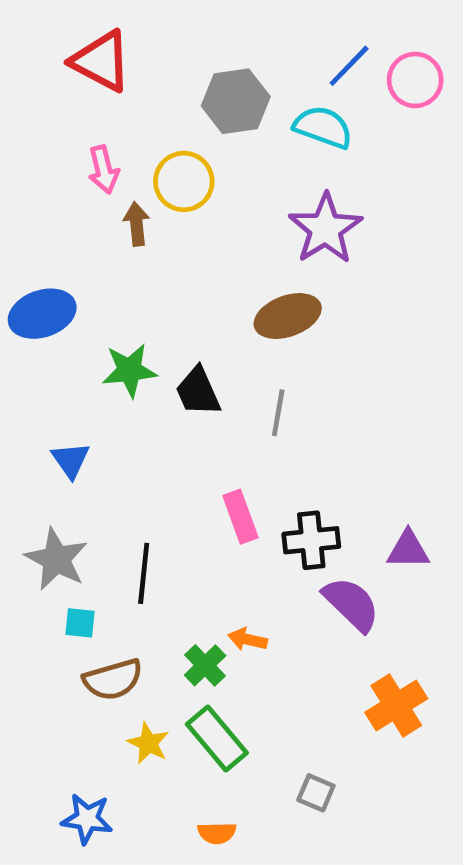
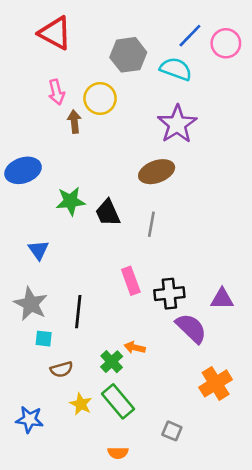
brown semicircle: (113, 680) -> (62, 369), size x0.7
blue star: (87, 819) -> (29, 419), moved

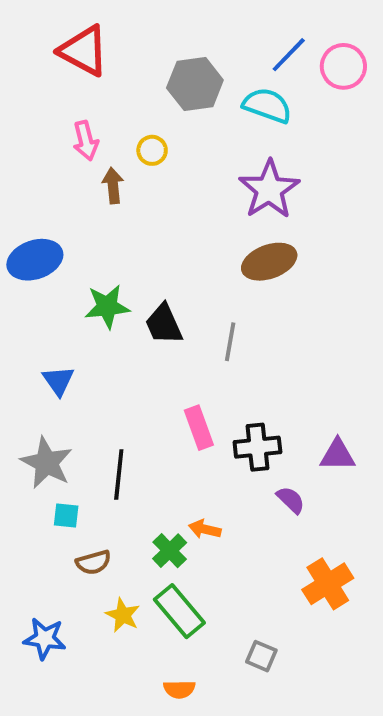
yellow circle: (100, 98) -> (152, 150), size x0.6
brown ellipse: (157, 172) -> (269, 262), moved
purple semicircle: (191, 328) -> (291, 500), size x0.6

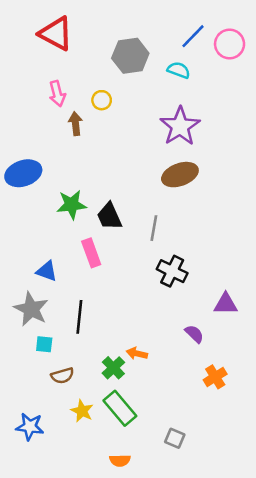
cyan semicircle: (267, 105) -> (179, 70), size x0.7
blue triangle: (58, 381) -> (47, 271), moved, turned -35
pink rectangle: (199, 428) -> (91, 253), moved
black cross: (257, 447) -> (172, 271), moved, turned 32
orange cross: (328, 584) -> (215, 377), moved, size x0.7

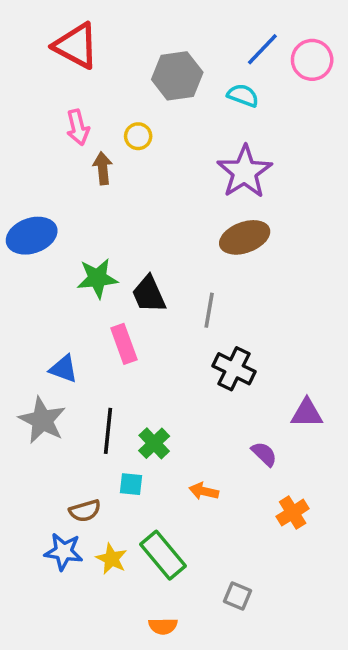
cyan square: (44, 344) -> (131, 484), moved
orange arrow: (137, 353) -> (204, 491), moved
green cross: (113, 368) -> (154, 443), moved
blue star: (30, 427) -> (64, 552), moved

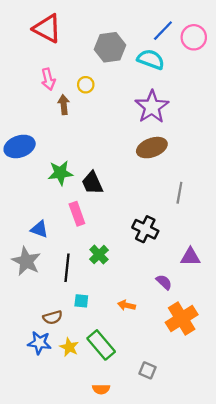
cyan semicircle: (243, 95) -> (151, 59), size x1.4
gray line: (209, 310) -> (179, 193), moved
green cross: (154, 443) -> (99, 255), moved
orange cross: (293, 513) -> (182, 319), size x1.6

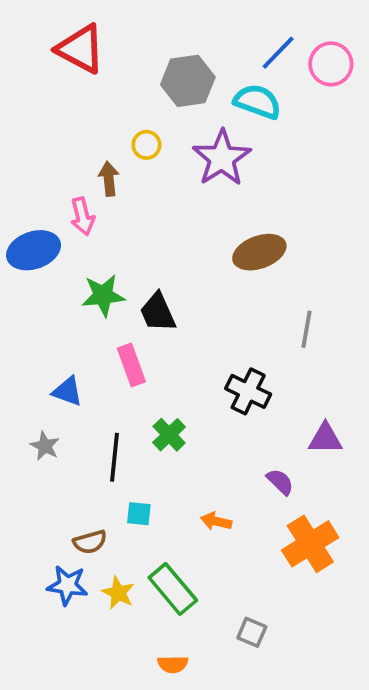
pink arrow: (48, 79) -> (82, 216), moved
purple star: (152, 107) -> (222, 158), moved
gray star: (26, 261) -> (45, 446), size x0.6

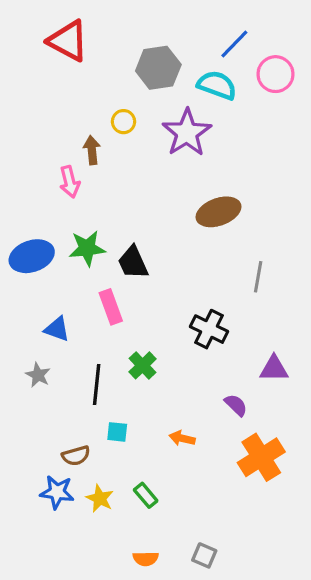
pink circle: (331, 64) -> (276, 74), moved
blue ellipse: (34, 250) -> (32, 256), moved
green rectangle: (173, 589) -> (146, 495), size x0.6
gray square: (252, 632) -> (204, 555), moved

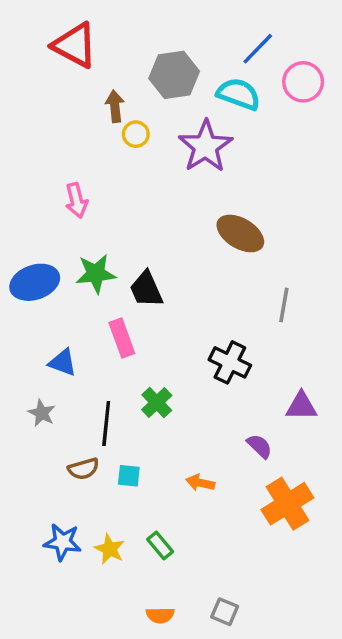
brown arrow: (92, 150) -> (115, 106), moved
brown ellipse: (219, 212) -> (240, 233), turned 51
brown semicircle: (76, 456) -> (83, 469), moved

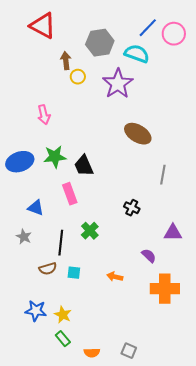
pink circle: (303, 82) -> (174, 34), moved
black cross: (230, 362) -> (132, 208), size x0.7
orange cross: (287, 504) -> (165, 289), turned 32
green rectangle: (160, 545) -> (63, 339), moved

